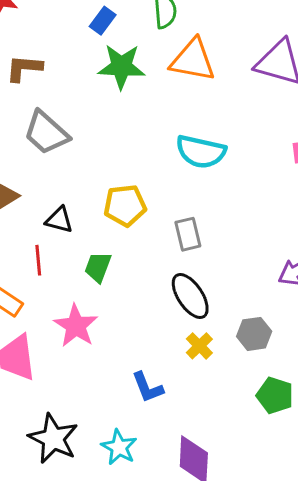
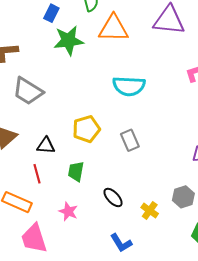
black ellipse: (190, 296) -> (113, 197), moved, size x0.7
pink star: (76, 326) -> (68, 211), size x0.7

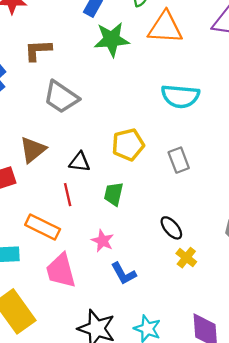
black ellipse: (113, 197) -> (171, 228), moved
yellow cross: (150, 211) -> (186, 258), moved
blue L-shape: (121, 243) -> (124, 274), moved

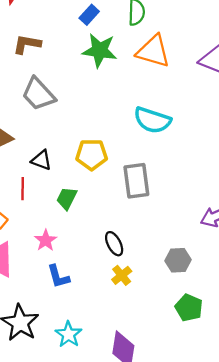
gray rectangle: (179, 160) -> (136, 181), size x1.4

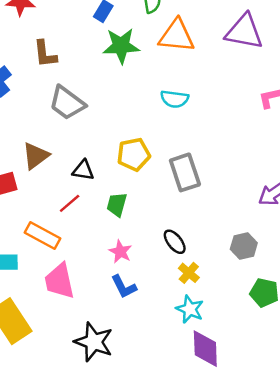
brown L-shape: (27, 44) -> (45, 54), turned -96
cyan semicircle: (152, 120) -> (175, 99), moved, size x0.7
red line: (23, 189) -> (70, 203), turned 60
pink star: (46, 240) -> (120, 252), moved
cyan star: (68, 334) -> (190, 309), moved

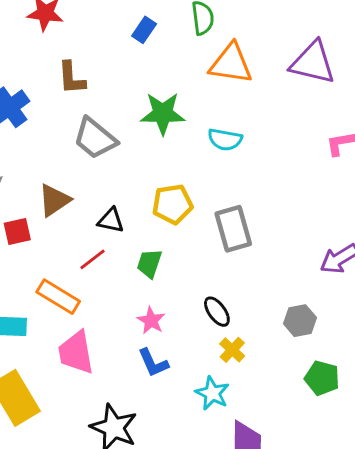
green star: (121, 46) -> (163, 113), moved
cyan star: (190, 309) -> (212, 393), moved

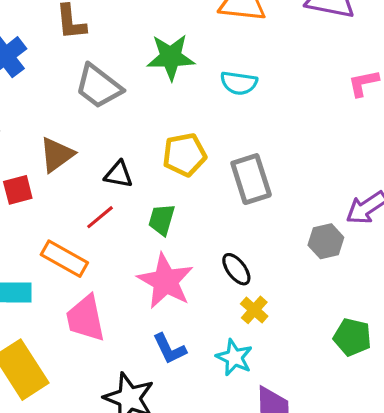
pink star: (151, 320) -> (166, 281), size x1.8
gray hexagon: (300, 321) -> (326, 241), moved
blue L-shape: (153, 363) -> (170, 349), moved

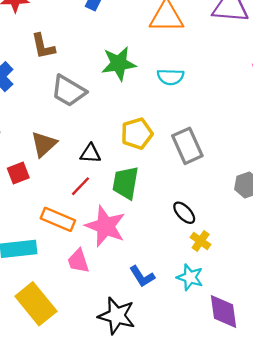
green trapezoid: (162, 220) -> (126, 183), size x1.4
pink star: (166, 281) -> (105, 226), moved
pink trapezoid: (86, 318) -> (78, 261), size x0.7

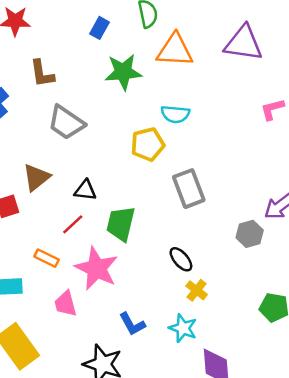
green star: (119, 64) -> (123, 72), moved
yellow pentagon: (137, 134) -> (148, 144), moved
orange rectangle: (58, 219) -> (47, 258), size x0.7

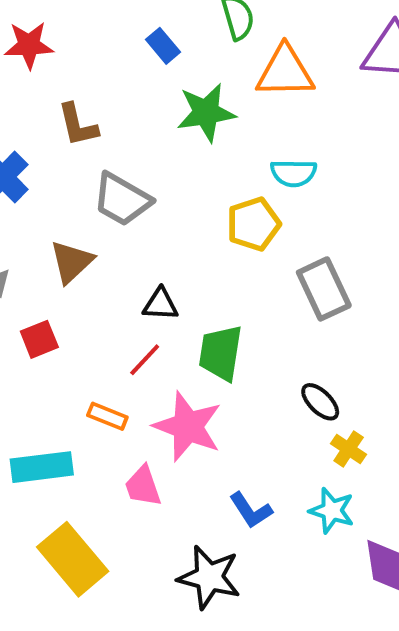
blue rectangle: (99, 28) -> (163, 46), turned -65
brown triangle: (36, 177) -> (72, 262), moved

